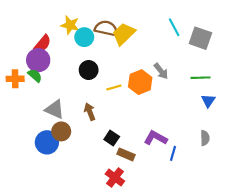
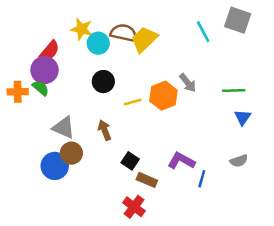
gray square: (200, 38) -> (238, 20), moved
gray semicircle: (205, 138) -> (239, 161), turned 72

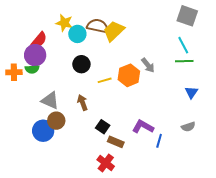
cyan line: (203, 32) -> (183, 45), moved
green semicircle: (41, 88) -> (32, 69), turned 136
green line: (234, 90) -> (184, 61), moved

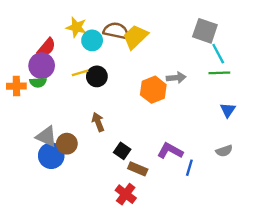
gray square: (187, 16) -> (205, 31), moved
gray arrow: (148, 65) -> (176, 78), turned -56
yellow line: (105, 80) -> (80, 73), moved
gray triangle: (50, 100) -> (46, 136), moved

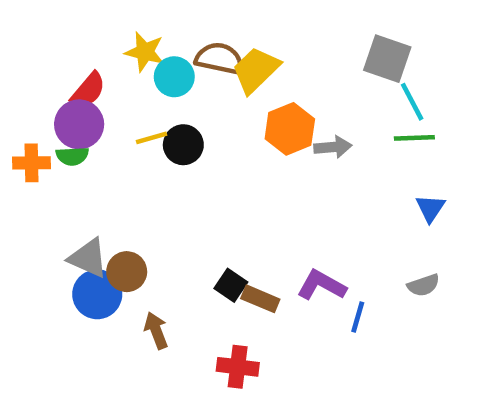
orange hexagon: (153, 90) -> (290, 129), moved
brown arrow: (98, 122) -> (156, 331), moved
brown rectangle: (138, 169) -> (260, 299), moved
red cross: (126, 194) -> (238, 367), turned -30

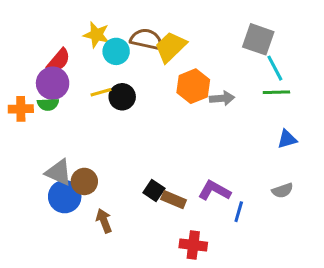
blue triangle: (430, 208) -> (287, 139), turned 40
red cross: (238, 367) -> (193, 245), moved

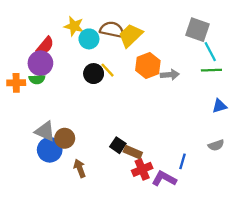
yellow line: (101, 92) -> (107, 70), moved, turned 63
purple L-shape: (214, 191) -> (164, 179), moved
red cross: (193, 245) -> (142, 169), moved, turned -30

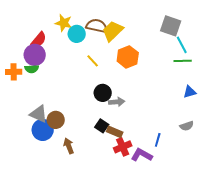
black circle: (94, 74) -> (103, 93), moved
gray arrow: (170, 75) -> (117, 102), moved

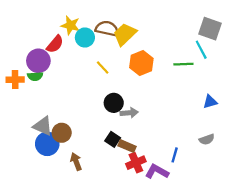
gray square: (171, 26) -> (210, 29), moved
red semicircle: (39, 40) -> (55, 44), moved
green line: (183, 61) -> (183, 64), moved

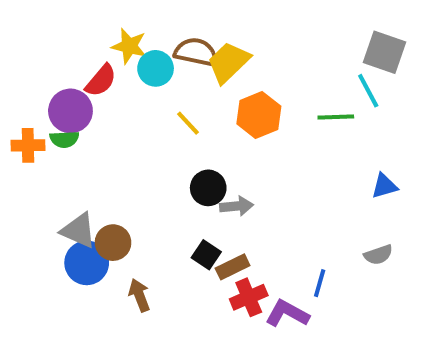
brown rectangle: (127, 146) -> (233, 267), turned -49

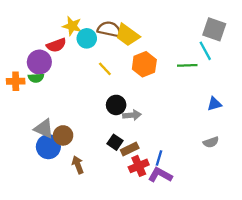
yellow trapezoid: (228, 62) -> (127, 35), turned -100
red semicircle: (101, 81) -> (56, 45), turned 30
blue line: (320, 283) -> (159, 158), moved

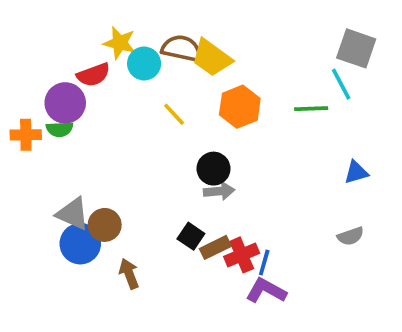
black circle: (116, 105) -> (214, 169), moved
red cross: (139, 166) -> (242, 255), moved

